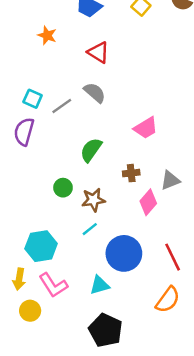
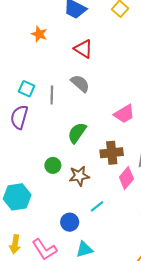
gray line: (62, 106) -> (52, 95), turned -54
brown cross: (131, 173) -> (112, 153), size x1.5
cyan line: (90, 229) -> (97, 206), moved
cyan hexagon: (41, 246) -> (17, 197), moved
blue circle: (124, 253) -> (70, 222), moved, size x0.6

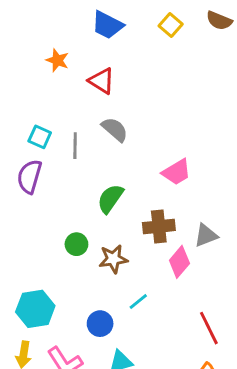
red triangle: (83, 49) -> (101, 81), moved
cyan hexagon: (17, 197) -> (35, 309), moved

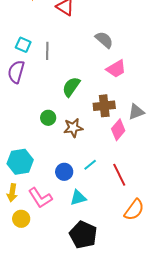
gray semicircle: (115, 129) -> (104, 40), moved
cyan line: (138, 302) -> (90, 165), moved
red line: (209, 328) -> (119, 175), moved

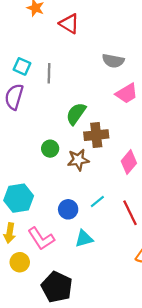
gray semicircle: (104, 40) -> (113, 61), turned 150
brown cross: (104, 106) -> (96, 135), moved
black pentagon: (83, 235) -> (57, 287), moved

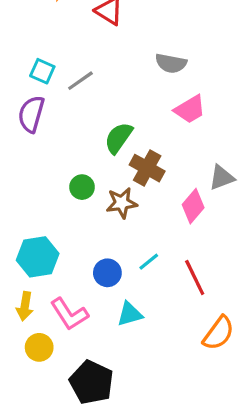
gray line: (49, 73) -> (80, 81), turned 54
brown cross: (96, 135) -> (147, 168), turned 35

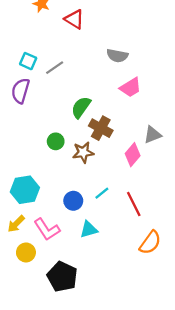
yellow arrow: (25, 306) -> (16, 224), turned 36

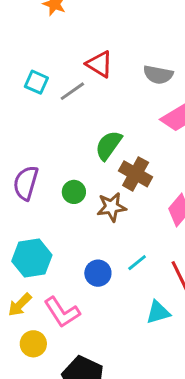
red triangle: (74, 19) -> (99, 64), moved
purple semicircle: (20, 91) -> (26, 183), moved
cyan triangle: (89, 229) -> (158, 312), moved

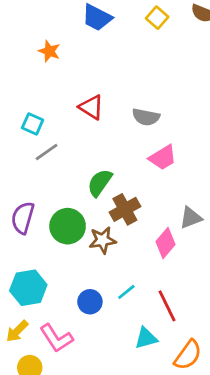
gray line: (72, 91) -> (47, 152), moved
brown cross: (136, 174) -> (125, 209), turned 32
green circle: (74, 192) -> (68, 226), size x1.6

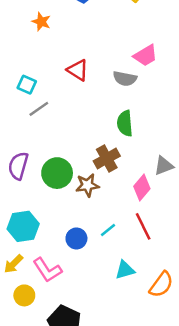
pink trapezoid: (163, 158) -> (145, 56), moved
green semicircle: (100, 183) -> (125, 123), moved, turned -40
red line: (167, 306) -> (143, 226), moved

